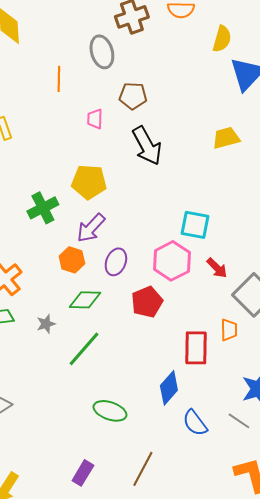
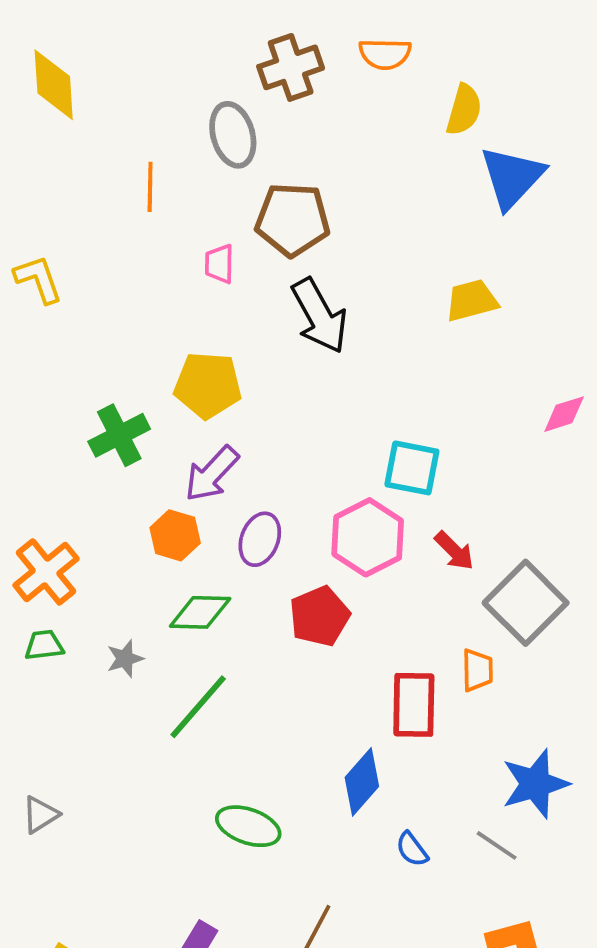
brown pentagon: (133, 96) -> (293, 220), size x1.4
blue semicircle: (195, 423) -> (412, 849), size x0.7

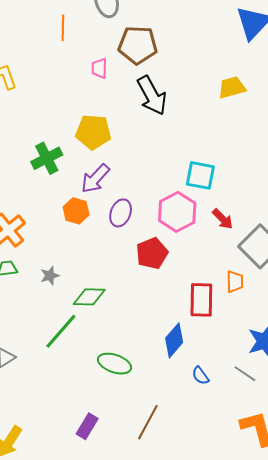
green diamond: (200, 612) -> (89, 297), moved
green line: (198, 707) -> (61, 331), moved

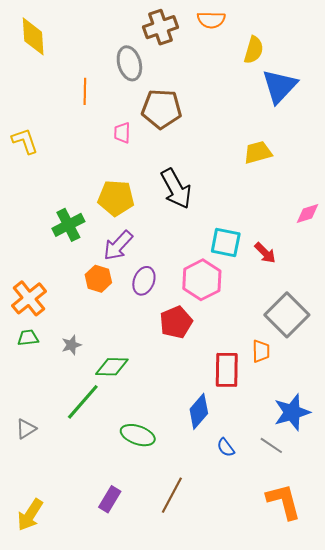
black arrow: (152, 96) -> (176, 189), moved
red arrow: (223, 219) -> (265, 253), moved

